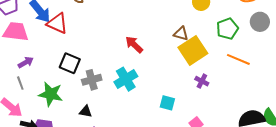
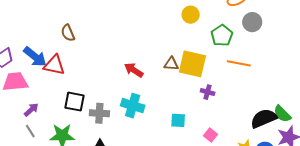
brown triangle: (181, 34) -> (171, 64), moved
yellow square: (193, 50) -> (192, 64), turned -32
cyan cross: (126, 79) -> (133, 106), turned -30
gray cross: (92, 80) -> (99, 113), turned 30

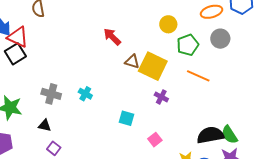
yellow circle: (191, 15) -> (168, 24), moved
red arrow: (134, 70) -> (112, 37), moved
black square: (75, 102) -> (15, 54), moved, turned 35
cyan cross: (133, 106) -> (85, 94), size x0.6

